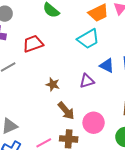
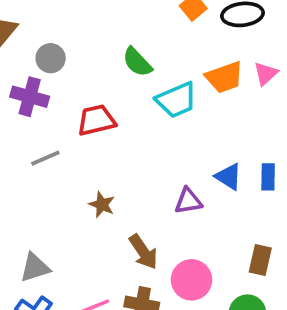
cyan trapezoid: (88, 39) -> (176, 100), moved
brown star: (53, 84) -> (102, 205), moved

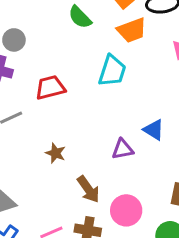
green semicircle: (137, 62) -> (80, 17), moved
orange trapezoid: (224, 77) -> (132, 30), moved
cyan trapezoid: (176, 100) -> (112, 71), turned -48

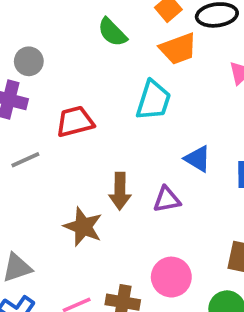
blue triangle: (154, 130) -> (198, 159), moved
brown star: (56, 153) -> (83, 227), moved, size x1.5
brown arrow: (88, 189) -> (120, 191), moved, turned 36

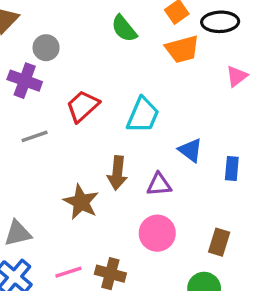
cyan trapezoid: (153, 100) -> (143, 115), moved
red trapezoid: (75, 122) -> (83, 106), turned -33
pink circle: (171, 277) -> (157, 233), moved

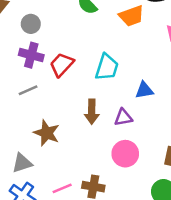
purple cross: (25, 81) -> (31, 55), moved
blue triangle: (190, 150) -> (144, 90), turned -42
brown star: (81, 202) -> (47, 133), moved

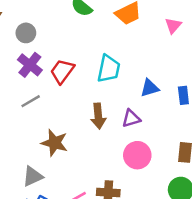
purple cross: (31, 55) -> (30, 65), turned 30

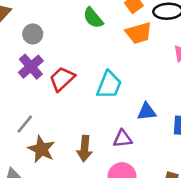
gray line: (31, 101) -> (25, 124), moved, turned -30
brown arrow: (98, 116) -> (85, 149), moved

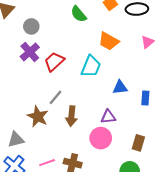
orange trapezoid: (139, 33) -> (109, 41), moved, turned 45
gray line: (25, 124) -> (56, 97), moved
purple triangle: (123, 139) -> (108, 117), moved

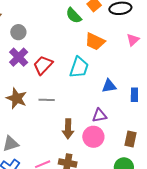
green semicircle: (79, 14) -> (74, 16), moved
gray line: (56, 97) -> (47, 100), turned 56
brown star: (38, 116) -> (17, 98), moved
brown arrow: (71, 116) -> (68, 129), moved

